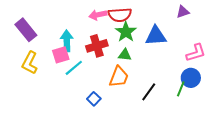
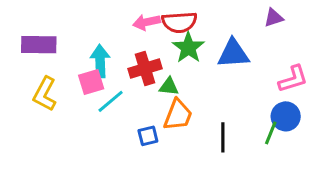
purple rectangle: (26, 30) -> (39, 45), turned -50
green triangle: (125, 55) -> (169, 86), moved
black line: (149, 92) -> (223, 137), turned -36
blue square: (94, 99) -> (148, 136), moved, turned 32

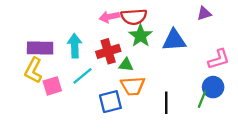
purple rectangle: (39, 45) -> (40, 48), moved
pink square: (91, 82) -> (52, 86), moved
orange trapezoid: (178, 115) -> (133, 86), turned 65
blue square: (148, 136) -> (110, 102), size x1.5

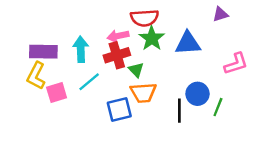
pink arrow: (109, 17) -> (118, 36), moved
green triangle: (126, 65) -> (136, 70), turned 40
blue circle: (213, 87) -> (198, 94), moved

